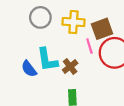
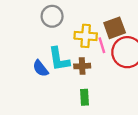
yellow cross: (74, 22) -> (86, 36), moved
brown cross: (70, 67) -> (82, 66), turned 35

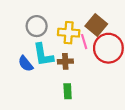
gray circle: (52, 16) -> (37, 26), moved
brown square: (115, 28) -> (96, 25), turned -30

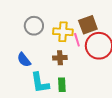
brown square: (96, 25) -> (88, 25), turned 30
cyan L-shape: (43, 55) -> (40, 83), moved

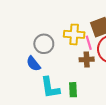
gray circle: (34, 26) -> (44, 44), moved
brown cross: (60, 58) -> (87, 59), moved

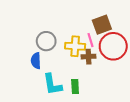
yellow cross: (74, 34) -> (75, 46), moved
blue semicircle: (33, 64) -> (36, 61), turned 35

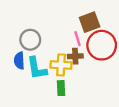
yellow cross: (75, 46) -> (61, 65), moved
cyan L-shape: (52, 84) -> (37, 68), moved

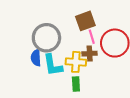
brown square: (90, 22) -> (85, 21), moved
gray circle: (30, 40) -> (46, 38), size x1.4

